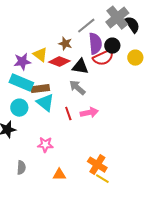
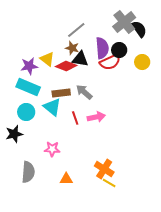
gray line: (86, 26) -> (76, 30), moved
black triangle: (80, 67) -> (80, 59), moved
brown rectangle: (40, 89) -> (61, 93), moved
gray semicircle: (21, 168) -> (28, 172), size x1.5

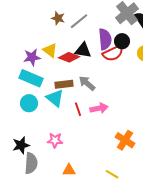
brown star: (72, 48) -> (58, 18), moved
black star: (14, 134) -> (21, 145), moved
orange cross: (104, 169) -> (125, 140), moved

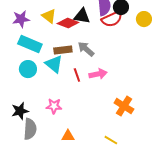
purple star: (32, 57) -> (21, 19), moved

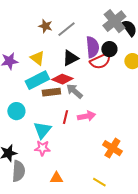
black triangle: (82, 16) -> (70, 58), turned -36
red diamond: (68, 23) -> (62, 79), moved
cyan rectangle: (30, 44) -> (37, 80), moved, turned -50
cyan triangle: (54, 64) -> (42, 130), moved, turned 30
red line: (77, 75) -> (65, 117), turned 32

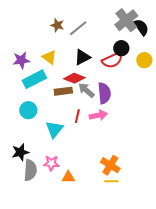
purple semicircle: (92, 47) -> (104, 93), moved
cyan rectangle: (37, 80) -> (34, 79), moved
pink star: (42, 148) -> (51, 163), moved
orange cross: (112, 148) -> (110, 165), moved
yellow line: (99, 182) -> (111, 181), turned -32

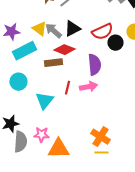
black circle: (121, 48) -> (115, 43), moved
gray arrow: (86, 90) -> (53, 31), moved
orange triangle: (68, 177) -> (58, 149), size x1.6

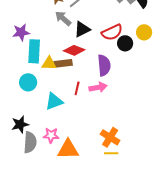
yellow triangle: (39, 29) -> (49, 63), moved, turned -35
gray arrow: (53, 31) -> (63, 18), moved
cyan rectangle: (24, 51) -> (34, 51), turned -60
cyan triangle: (44, 101) -> (54, 101), turned 30

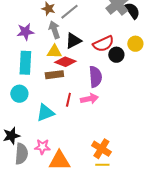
gray arrow: (63, 18) -> (54, 30), turned 30
purple star: (21, 32) -> (25, 32), moved
yellow triangle: (49, 63) -> (54, 52), moved

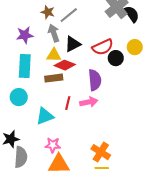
pink star: (42, 147) -> (53, 145), moved

